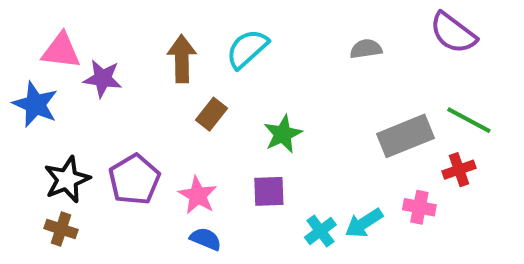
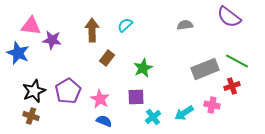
cyan semicircle: (247, 49) -> (125, 25), size x0.7
cyan cross: (320, 231) -> (153, 117), moved

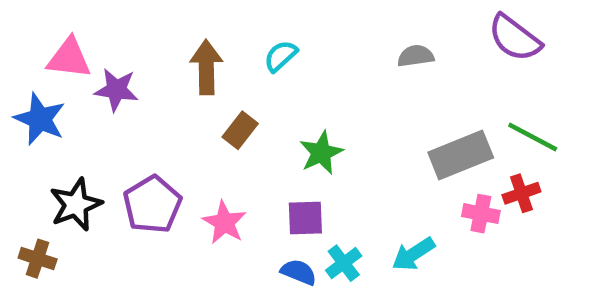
pink cross: (212, 105) -> (481, 214), moved
brown cross: (31, 116) -> (38, 259), moved
blue semicircle: (104, 121) -> (299, 272), moved

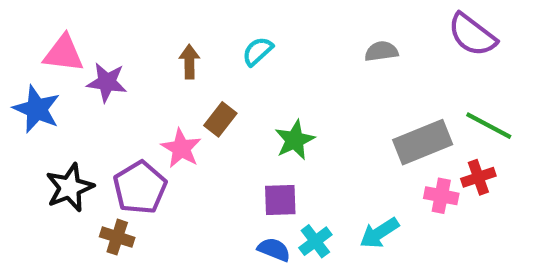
brown arrow: (206, 67) -> (189, 62), size x0.7
pink star: (224, 223) -> (181, 148), moved
brown cross: (38, 259) -> (117, 237), moved

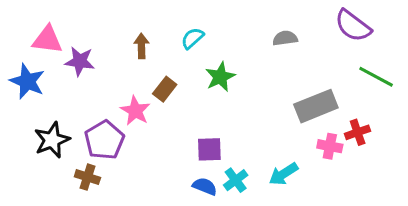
green line: (489, 126) -> (376, 77), moved
green star: (295, 140) -> (220, 77), moved

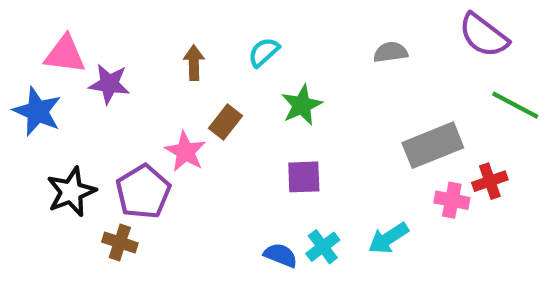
purple square: (209, 149) -> (304, 177), moved

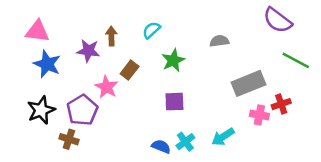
gray semicircle: (391, 52) -> (219, 41), moved
purple star: (109, 84) -> (88, 51), moved
blue star: (37, 111) -> (47, 64), moved

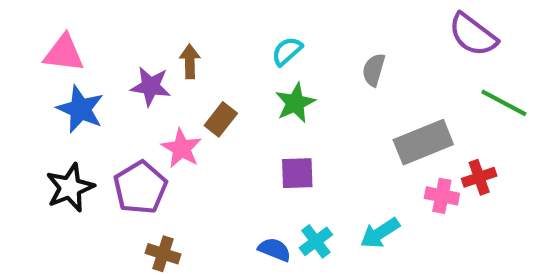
cyan semicircle: (151, 30) -> (287, 51), moved
gray semicircle: (219, 41) -> (374, 70), turned -66
brown cross: (69, 139) -> (163, 254), moved

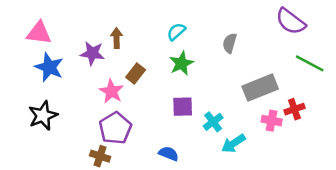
purple pentagon: (140, 188) -> (115, 128), moved
cyan cross: (316, 241) -> (213, 122), moved

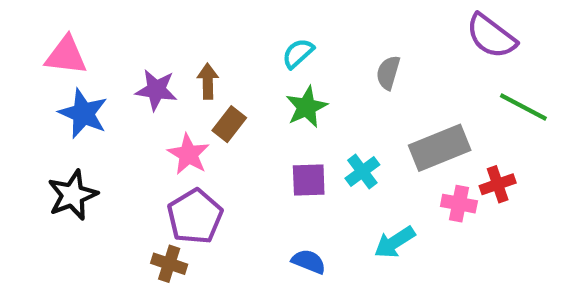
brown arrow: (117, 38) -> (208, 81), moved
cyan cross: (213, 122) -> (362, 171), moved
blue semicircle: (169, 154) -> (309, 262), moved

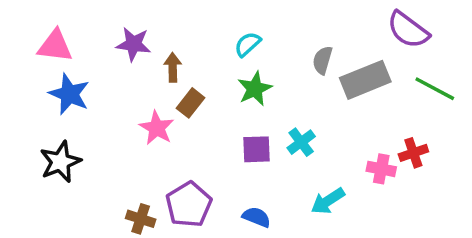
purple star: (156, 90) -> (133, 44), moved
gray rectangle: (440, 148) -> (365, 80), moved
purple pentagon: (195, 216) -> (189, 205), moved

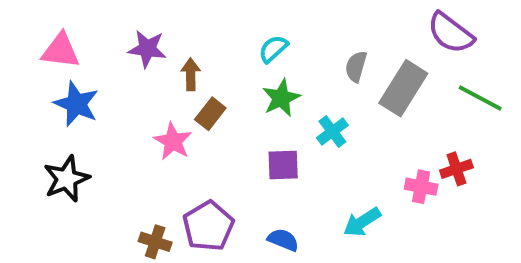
gray rectangle: (365, 80) -> (403, 88), turned -36
cyan cross: (301, 142) -> (332, 132), moved

